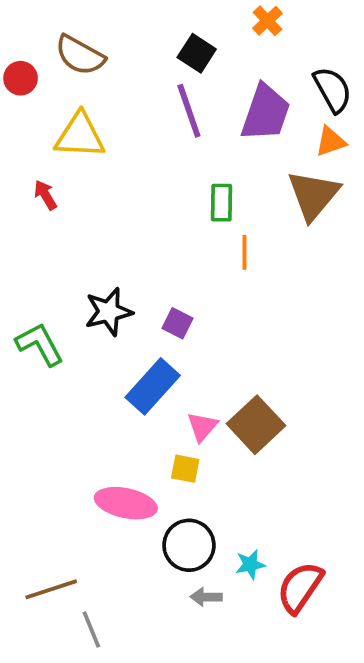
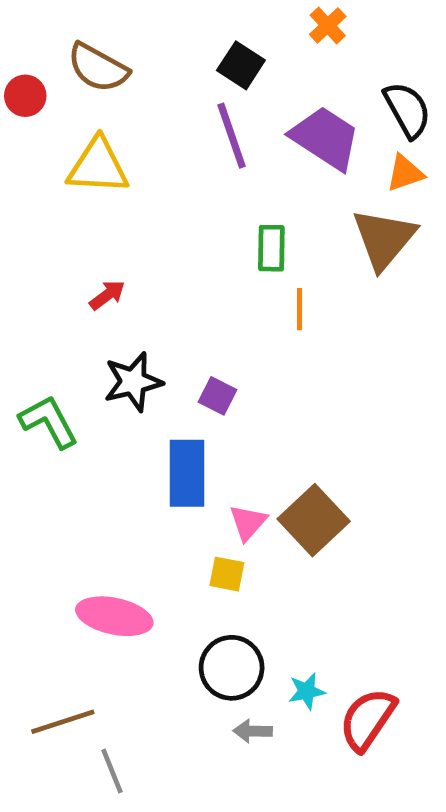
purple trapezoid: (266, 113) -> (325, 138), turned -76
red arrow: (45, 195) -> (107, 295), moved, turned 84
blue rectangle: (153, 386) -> (187, 473), turned -42
pink ellipse: (126, 503) -> (114, 616), moved

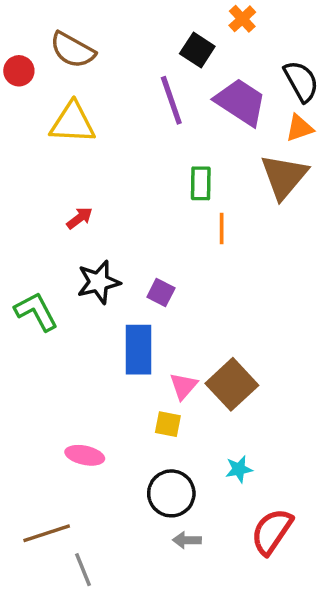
black square: (241, 65) -> (197, 50), moved
pink ellipse: (114, 616) -> (85, 455), size x0.7
cyan star: (307, 691) -> (239, 469), moved

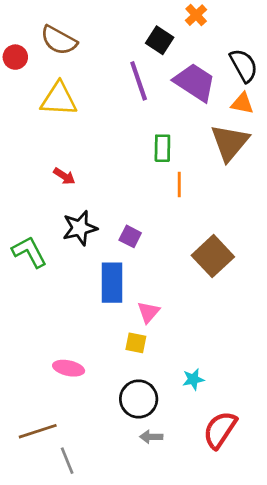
orange triangle: (299, 128) -> (242, 103), turned 30
red arrow: (80, 218) -> (64, 176), turned 70
brown square: (232, 384) -> (213, 256), moved

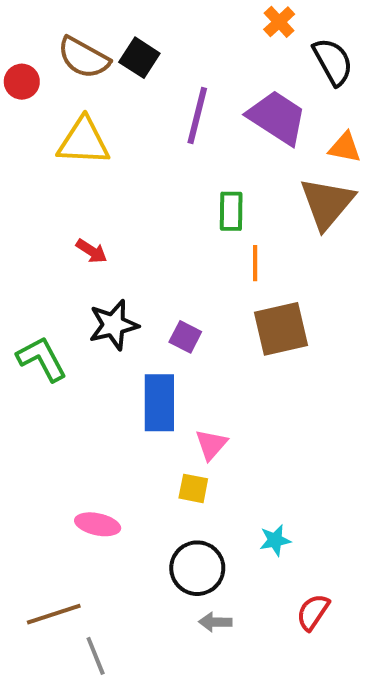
black square: (160, 40) -> (139, 58), moved
black semicircle: (244, 65) -> (333, 62), moved
purple line: (139, 81) -> (197, 116), turned 33
brown square: (213, 256) -> (281, 329), moved, turned 30
red semicircle: (220, 430) -> (313, 612), size x0.7

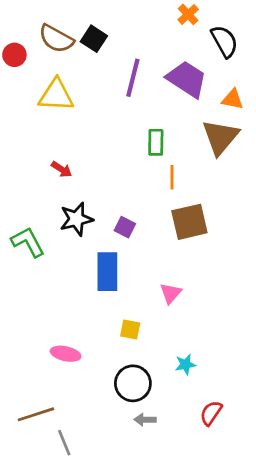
pink triangle: (211, 445) -> (171, 293), moved

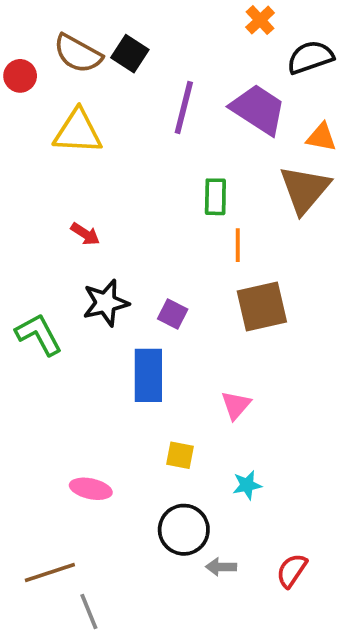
black semicircle: (224, 41) -> (310, 57), turned -80
cyan star: (185, 364) -> (247, 485), moved
gray arrow: (145, 420) -> (221, 567), moved

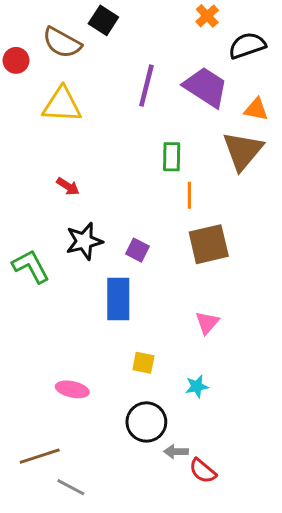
black square: (130, 54) -> (103, 20), moved
pink triangle: (236, 405) -> (207, 323), moved
red semicircle: (292, 571) -> (203, 471), moved, turned -84
gray line: (89, 612) -> (71, 487), turned -40

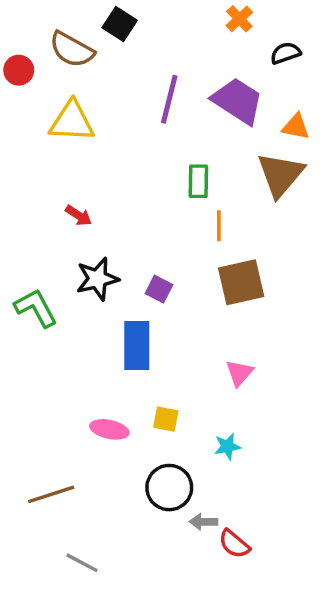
black semicircle: (247, 46) -> (286, 53), size x0.7
pink ellipse: (72, 389) -> (109, 429), moved
brown line: (40, 456) -> (51, 494), moved

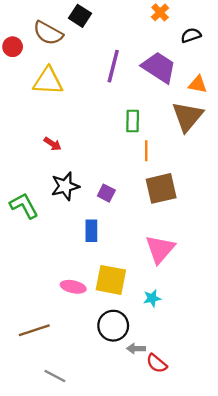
blue rectangle: (137, 346) -> (91, 231), size x0.7
pink triangle: (239, 373) -> (160, 249), size x1.6
yellow square: (166, 419) -> (111, 280), size x1.8

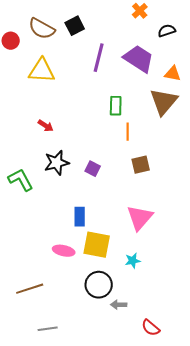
black square: (80, 16) -> (75, 26), moved, turned 30
brown square: (161, 188) -> (141, 165), size x0.7
blue rectangle: (91, 231) -> (80, 217), moved
red semicircle: (157, 363) -> (151, 328), moved
gray line: (55, 376) -> (48, 329), turned -36

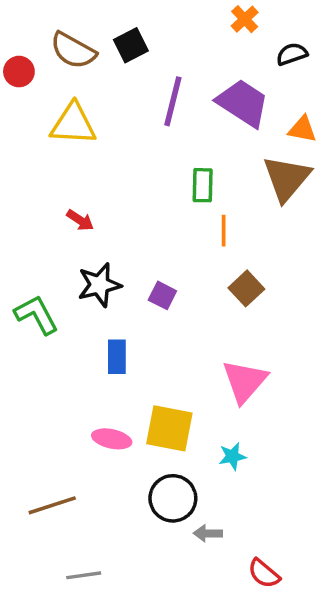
brown square: (141, 165) -> (246, 288), turned -30
blue rectangle: (80, 217) -> (117, 357), moved

